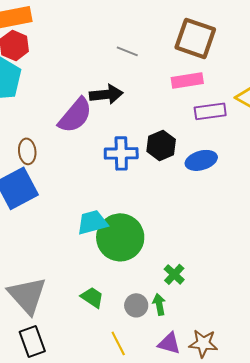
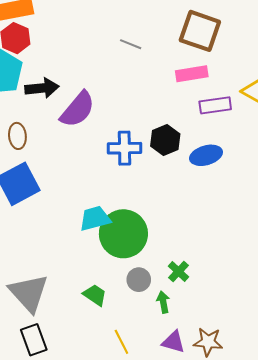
black arrow: (106, 94) -> (42, 88), moved
brown ellipse: (27, 151) -> (17, 136), moved
gray circle: (136, 305) -> (139, 280), moved

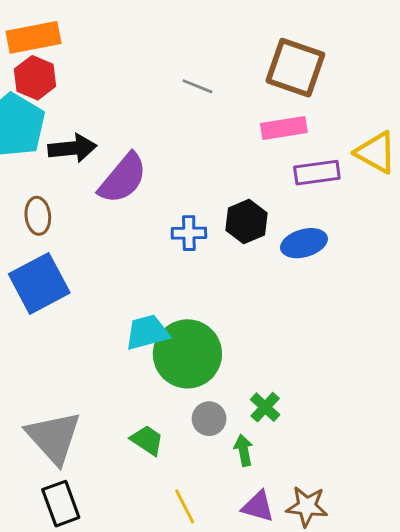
blue cross: (124, 148) -> (189, 233), size x0.7

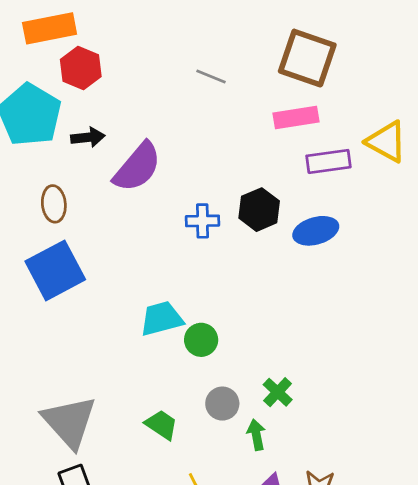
red hexagon: (35, 78) -> (81, 68), moved
black arrow: (72, 148) -> (88, 137), size x0.7
green circle: (187, 354) -> (201, 340), size x0.5

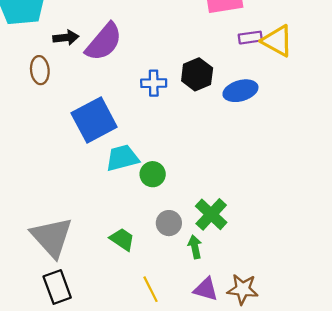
black arrow: (88, 137) -> (66, 38), moved
yellow triangle: (387, 142) -> (277, 41), moved
purple rectangle: (329, 161) -> (250, 38), size x0.7
blue square: (55, 270) -> (94, 120), moved
green cross: (278, 392) -> (211, 214), size x1.4

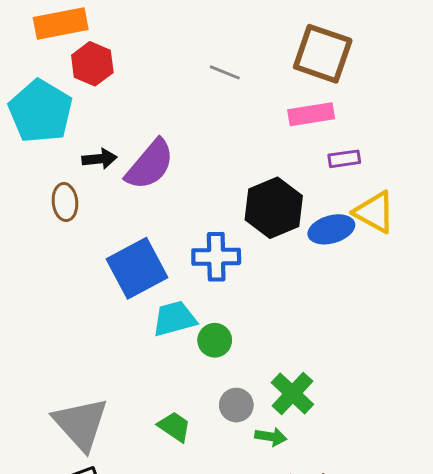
yellow triangle: (277, 41) -> (375, 212), moved
black hexagon: (197, 74) -> (274, 208), size x1.4
blue cross: (154, 83) -> (216, 257), moved, size x1.4
green arrow: (195, 247) -> (271, 437), turned 110

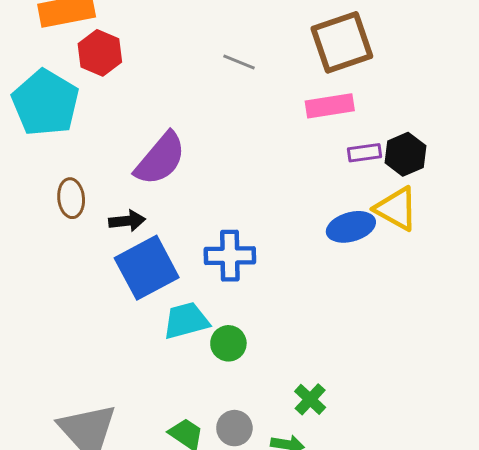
brown square: (323, 54) -> (342, 42), turned -38
black arrow: (100, 159) -> (127, 221), moved
black hexagon: (274, 208) -> (405, 154), moved, size x0.7
green cross: (292, 394) -> (310, 399), size x0.7
gray circle: (236, 405) -> (234, 428), moved

